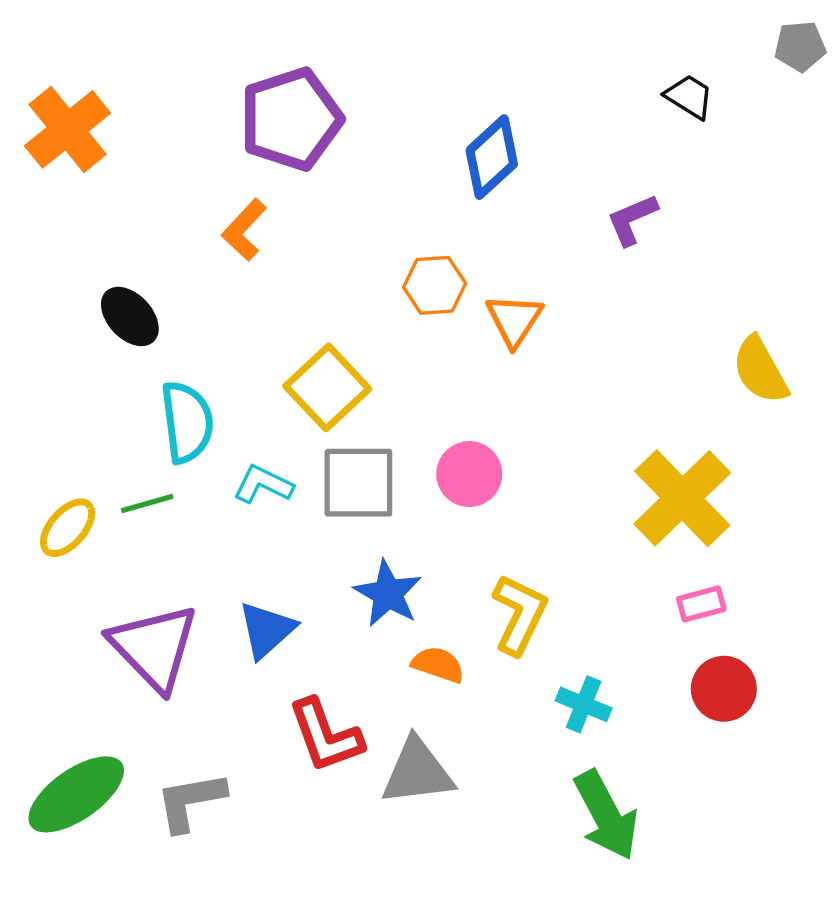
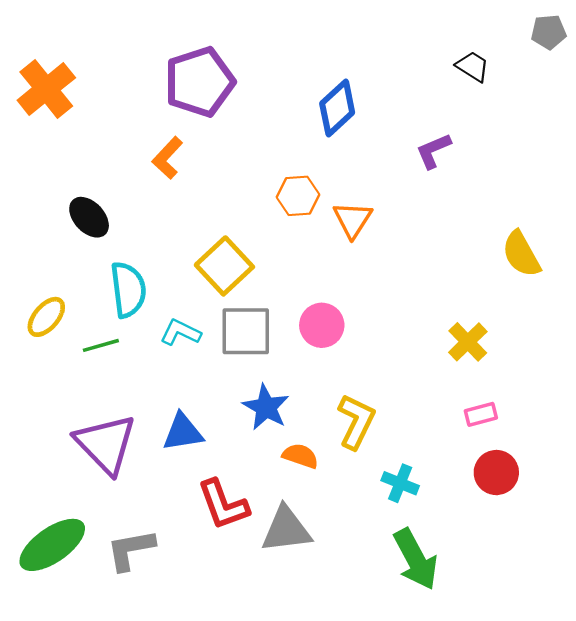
yellow cross: (682, 498) -> (468, 342), size x0.6
yellow ellipse: (68, 528) -> (46, 317), moved
blue triangle: (267, 630) -> (183, 432), turned 33

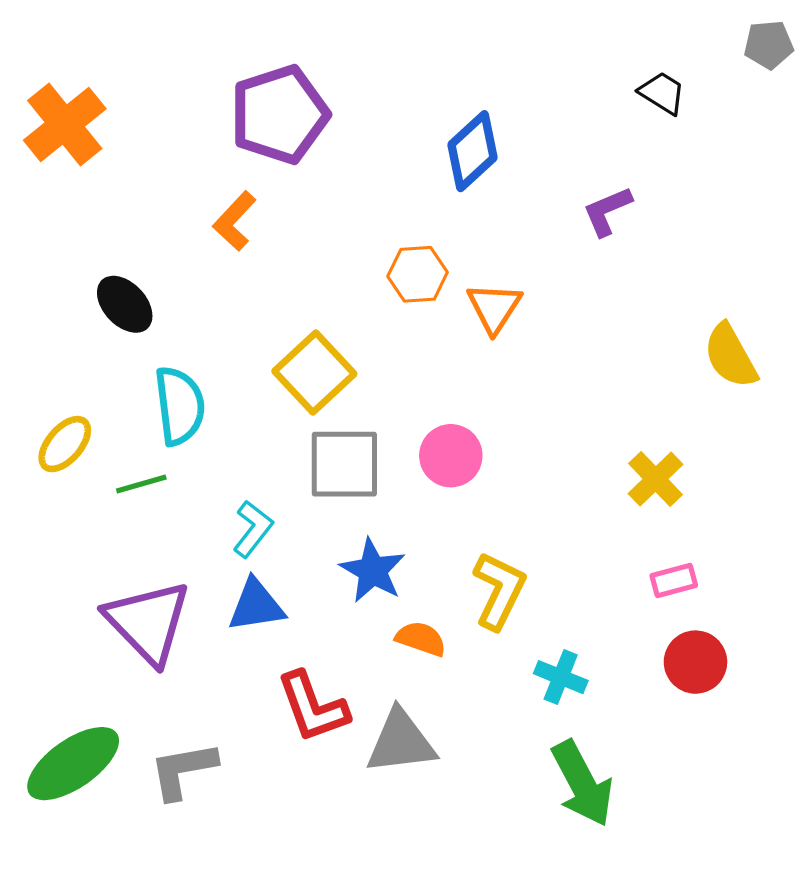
cyan L-shape: (180, 332) -> (253, 529), moved, turned 102

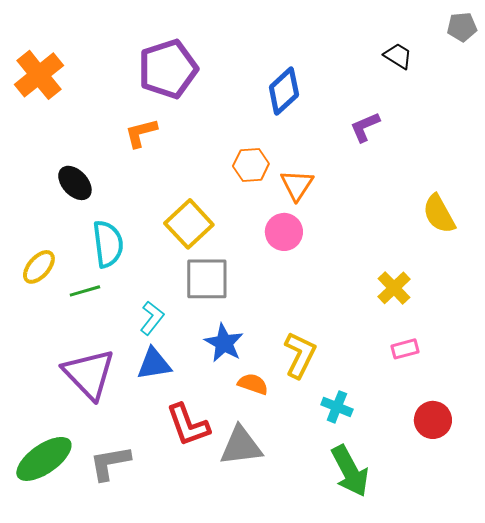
orange L-shape: (235, 221) -> (141, 133), turned 33
pink circle: (451, 456) -> (284, 232), moved
red circle: (695, 662) -> (433, 420), moved

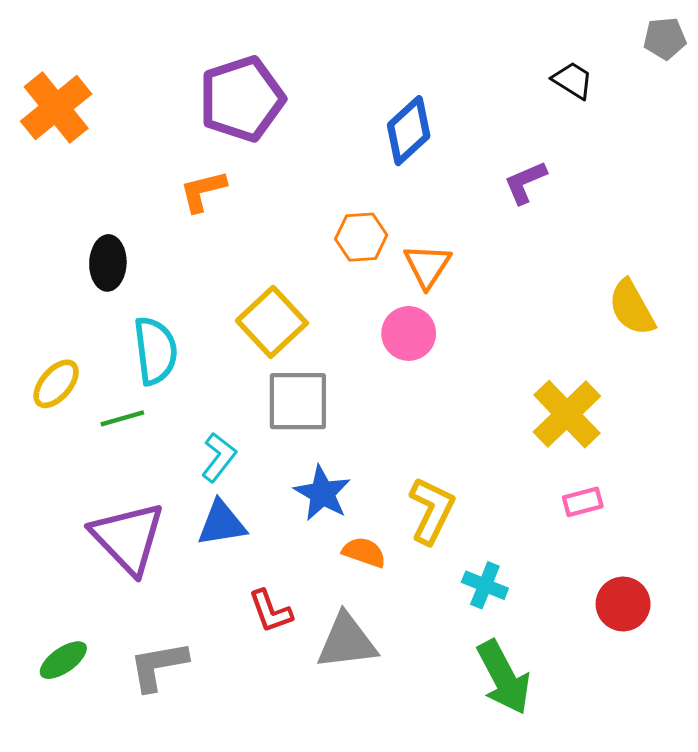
black ellipse: (75, 183) -> (108, 263), turned 45
yellow cross: (394, 288) -> (567, 414), size x1.4
red L-shape: (188, 425) -> (271, 611), size x0.7
green ellipse: (44, 459) -> (63, 660), size x0.6

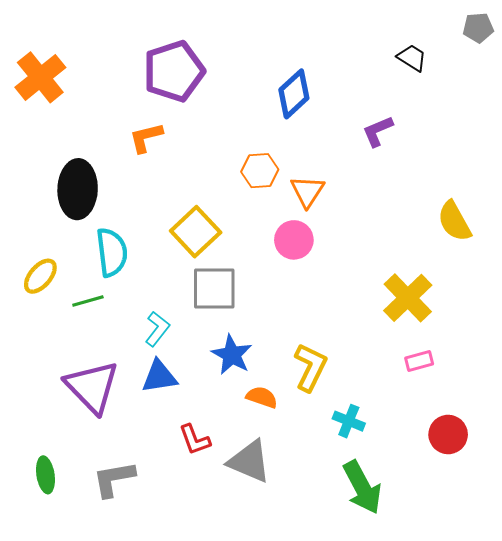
black ellipse: (108, 263) -> (78, 189), size x1.5
gray triangle: (347, 641) -> (249, 461), turned 30
green ellipse: (63, 660) -> (46, 475), turned -64

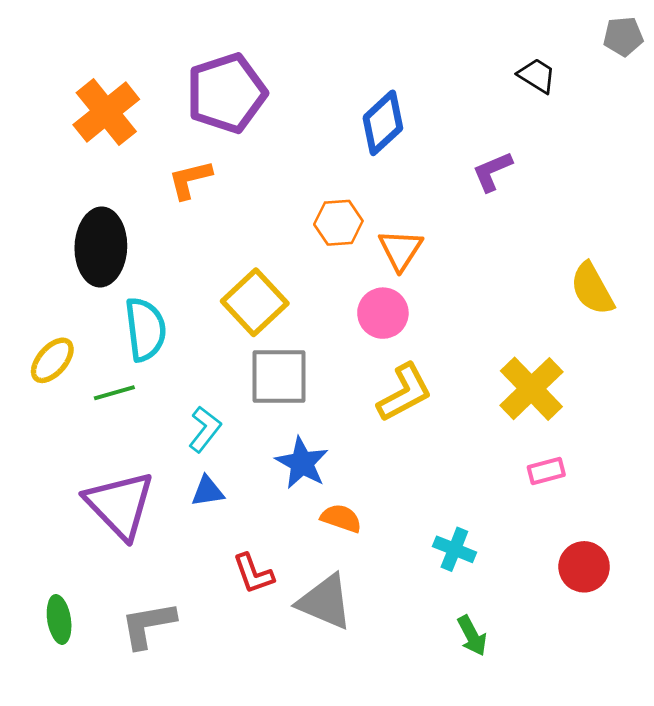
orange cross: (40, 77) -> (106, 112), moved
yellow L-shape: (310, 367) -> (405, 393), moved, turned 36
blue triangle: (159, 377) -> (207, 491), size x0.7
green arrow: (362, 487) -> (472, 636), size x0.6

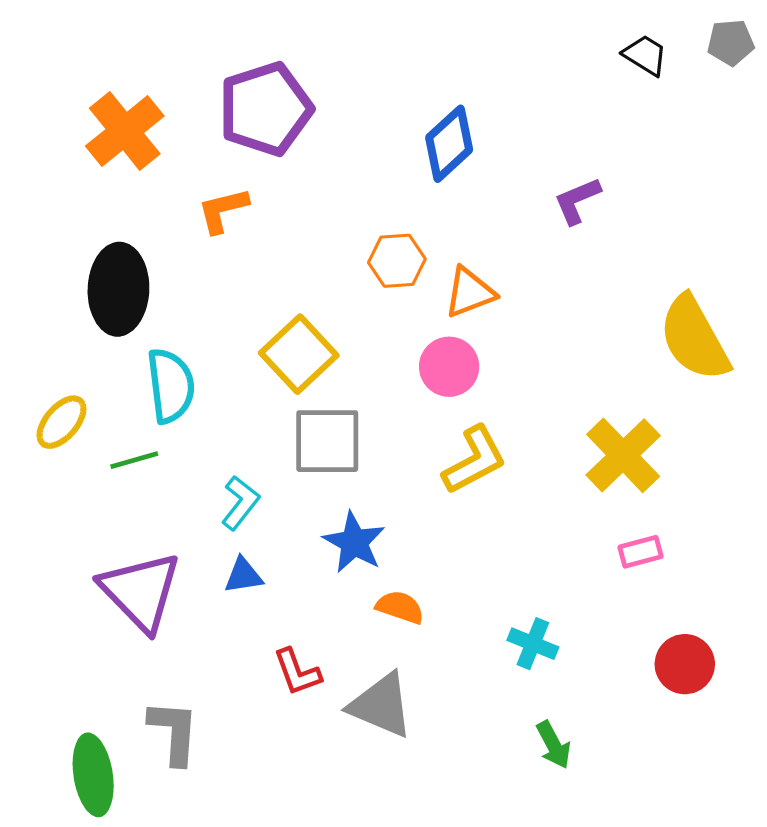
black trapezoid: (537, 76) -> (645, 55), moved
orange triangle: (400, 250) -> (470, 292), turned 36
yellow semicircle: (592, 289) -> (694, 338), size x1.4
green ellipse: (59, 619) -> (93, 775), moved, size x1.4
gray L-shape: (148, 625) -> (174, 732), turned 104

